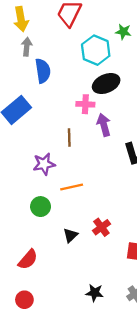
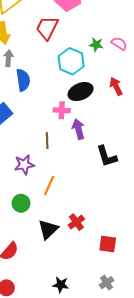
orange line: (72, 187) -> (49, 186), turned -54
black triangle: (70, 235) -> (48, 229), size x1.5
black star: (95, 293) -> (61, 285), moved

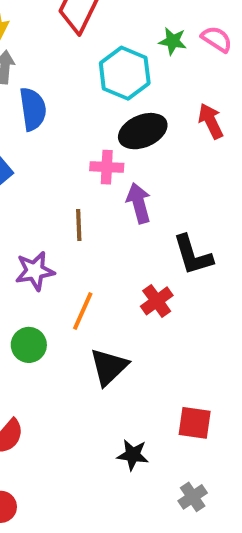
red cross: (76, 222) -> (157, 301), moved
black triangle: (48, 229) -> (109, 367), moved
black star: (61, 285) -> (133, 455), moved

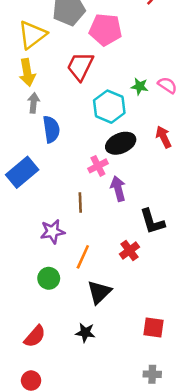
pink cross: (107, 167) -> (98, 166), turned -30
black star: (133, 455) -> (85, 333), moved
gray cross: (193, 497) -> (152, 374), turned 36

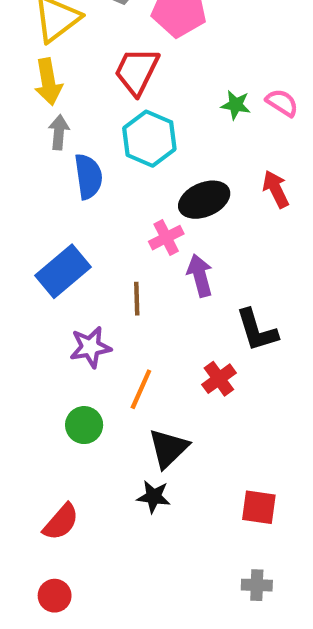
cyan hexagon: (109, 107) -> (149, 139), moved
blue rectangle: (22, 172) -> (63, 271), moved
black star: (85, 333) -> (154, 497), moved

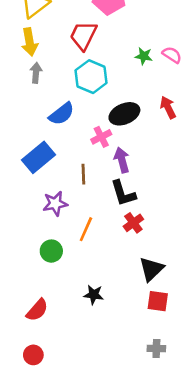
blue semicircle: (88, 176) -> (62, 114), moved, turned 60
black L-shape: (257, 330) -> (123, 193), moved
black triangle: (168, 448) -> (151, 269), moved

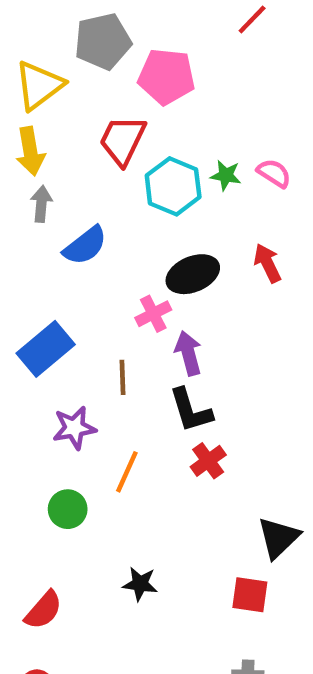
cyan hexagon: (91, 77) -> (173, 186), moved
blue semicircle: (62, 114) -> (85, 246), moved
black triangle: (151, 269) -> (278, 538), moved

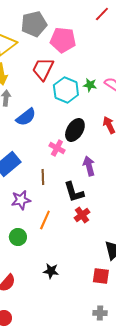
black ellipse: (193, 274) -> (75, 130), turned -35
pink cross: (153, 314) -> (57, 148), turned -35
purple arrow: (188, 353) -> (89, 166), moved

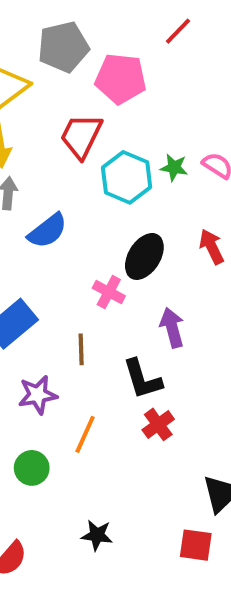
red line: (102, 14) -> (178, 31), moved

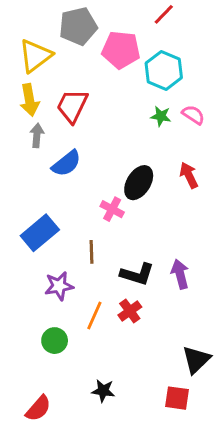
red trapezoid: (81, 136) -> (72, 106), moved
cyan hexagon: (127, 177) -> (164, 70), moved
purple arrow: (172, 328) -> (180, 274), moved
black L-shape: (142, 379) -> (137, 274), turned -56
red cross: (158, 424) -> (130, 311), moved

